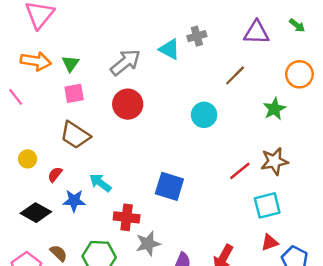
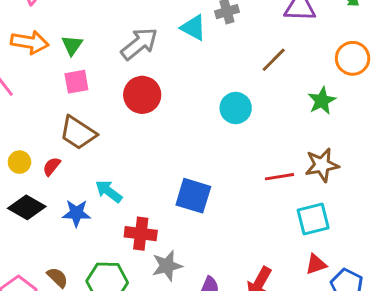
red line: (240, 171) -> (280, 177), turned 30
red semicircle: (55, 174) -> (52, 166), moved
black diamond: (36, 213) -> (27, 207), moved

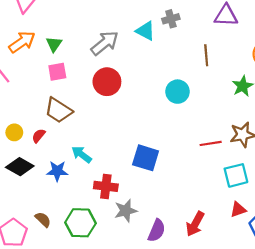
orange arrow: (30, 42) -> (22, 42), turned -44
brown line: (274, 60) -> (206, 55), turned -50

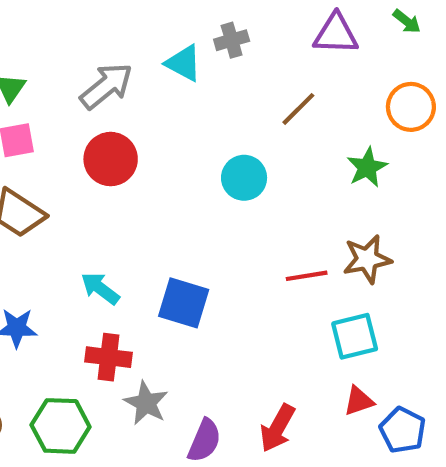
brown line: (206, 55) -> (298, 109), turned 50
cyan arrow: (82, 154) -> (100, 288), moved
gray star: (126, 211) -> (146, 403), turned -30

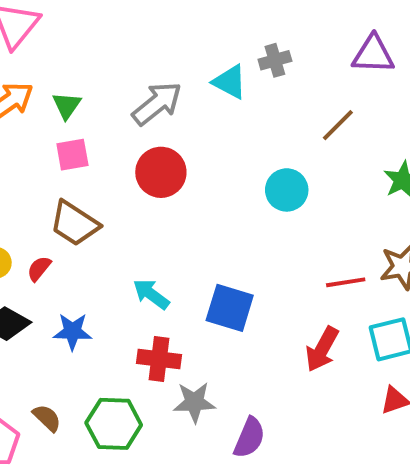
gray star: (146, 403) -> (194, 402), turned -30
red arrow: (277, 428) -> (322, 349), moved

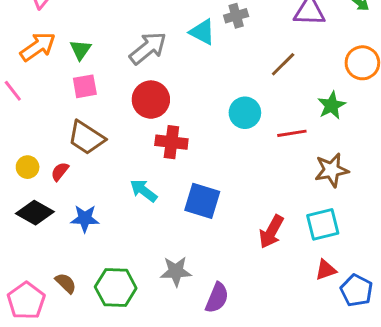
red line: (346, 282) -> (292, 133), moved
red cross: (159, 359) -> (171, 142), moved

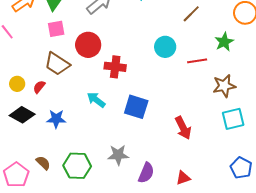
red circle: (151, 100) -> (88, 45), moved
cyan square: (323, 224) -> (233, 119), moved
red arrow: (271, 232) -> (183, 128), turned -55
red triangle: (326, 270) -> (183, 178), moved

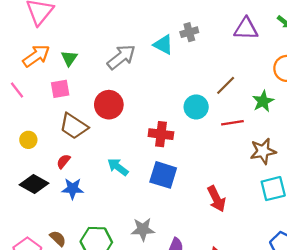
brown line: (191, 14) -> (226, 85), moved
pink square: (56, 29) -> (60, 89), moved
red cross: (115, 67) -> (161, 134), moved
yellow circle: (17, 84) -> (28, 140), moved
red semicircle: (39, 87) -> (63, 161), moved

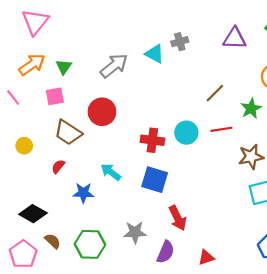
cyan circle: (196, 107) -> (186, 133), moved
black diamond: (34, 184) -> (33, 214), moved
blue star: (73, 189) -> (83, 193), moved
red arrow: (217, 199) -> (178, 218), moved

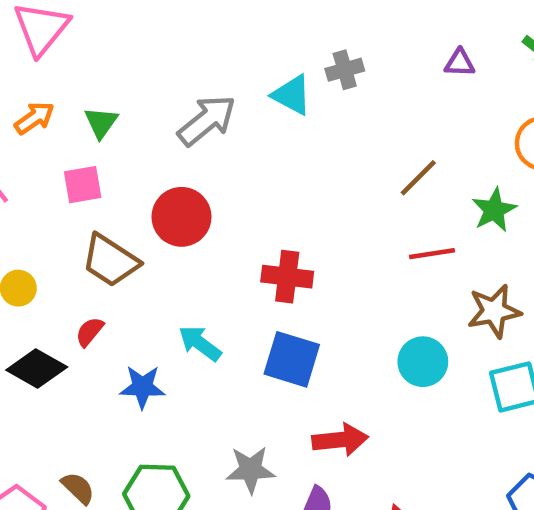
purple triangle: (235, 38) -> (460, 63), size x0.6
orange arrow: (32, 65) -> (34, 118), size x0.7
cyan circle: (186, 133) -> (423, 362), moved
black diamond: (33, 214) -> (37, 369), moved
red arrow: (178, 218) -> (340, 440), turned -70

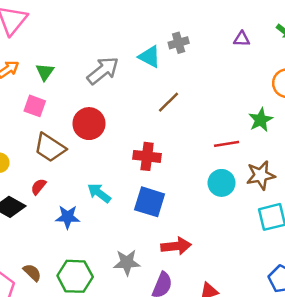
brown line: (418, 178) -> (168, 102), moved
pink square: (83, 185) -> (35, 106), turned 30
cyan circle: (423, 362) -> (222, 183), moved

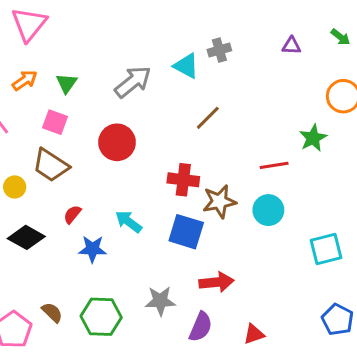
brown trapezoid: (50, 148) -> (51, 165), moved
brown star: (261, 175) -> (219, 201), moved
red semicircle: (39, 187) -> (72, 214), moved

